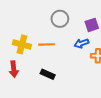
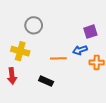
gray circle: (60, 19) -> (34, 25), moved
orange line: (47, 44) -> (58, 58), moved

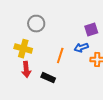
orange line: (58, 58) -> (60, 56), turned -70
red arrow: (12, 76) -> (26, 70), moved

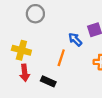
gray circle: (36, 24) -> (35, 14), moved
blue arrow: (81, 48) -> (75, 39), moved, turned 64

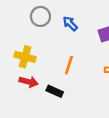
blue arrow: (75, 39) -> (70, 24), moved
red arrow: (25, 73) -> (29, 82), turned -70

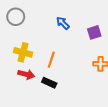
gray circle: (40, 16) -> (16, 17), moved
orange line: (69, 65) -> (51, 60), moved

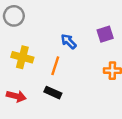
blue arrow: (63, 23) -> (69, 41), moved
red arrow: (26, 74) -> (16, 96), moved

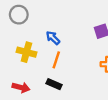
blue arrow: (69, 41) -> (53, 38), moved

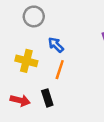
gray circle: (19, 15) -> (34, 16), moved
black rectangle: (54, 84) -> (47, 98), moved, turned 48

